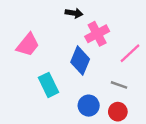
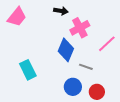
pink trapezoid: (28, 45) -> (17, 17), moved
cyan rectangle: (48, 85) -> (28, 70), moved
gray line: (119, 85) -> (86, 67), moved

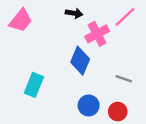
pink line: (107, 44) -> (125, 17), moved
gray line: (86, 67) -> (124, 79), moved
cyan rectangle: (28, 70) -> (34, 85), turned 48

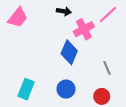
gray line: (124, 79) -> (107, 68), turned 48
cyan rectangle: (34, 85) -> (26, 89), moved
blue circle: (89, 105) -> (66, 89), moved

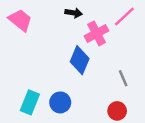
pink trapezoid: (18, 18) -> (20, 20), turned -90
blue circle: (66, 89) -> (60, 102), moved

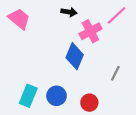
gray line: (123, 78) -> (115, 73), turned 49
red circle: (117, 111) -> (89, 103), moved

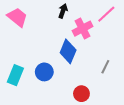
black arrow: (69, 12) -> (63, 11), turned -80
cyan rectangle: (28, 96) -> (15, 75), moved
blue circle: (57, 96) -> (44, 72), moved

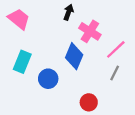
pink line: (106, 14) -> (116, 49), moved
pink cross: (83, 29) -> (90, 31), turned -30
cyan rectangle: (15, 75) -> (22, 62), moved

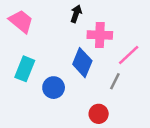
pink cross: (90, 31) -> (100, 35), turned -30
gray line: (115, 73) -> (115, 81), moved

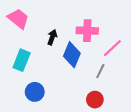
black arrow: (76, 14) -> (52, 37), moved
blue circle: (54, 88) -> (35, 92), moved
red circle: (99, 114) -> (95, 100), moved

